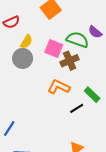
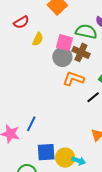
gray circle: (23, 58) -> (62, 57), moved
brown cross: (70, 61) -> (81, 52), turned -36

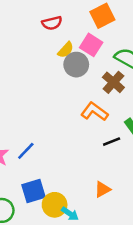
pink square: (64, 43) -> (91, 45), moved
gray circle: (62, 57) -> (76, 65), moved
blue square: (46, 152) -> (34, 191), turned -30

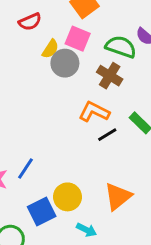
black line: (112, 142) -> (107, 135), moved
orange triangle: (102, 189) -> (118, 196), size x1.5
yellow circle: (55, 205) -> (67, 197), moved

